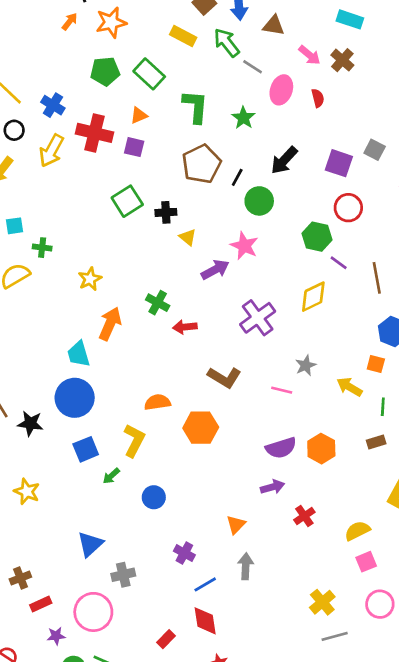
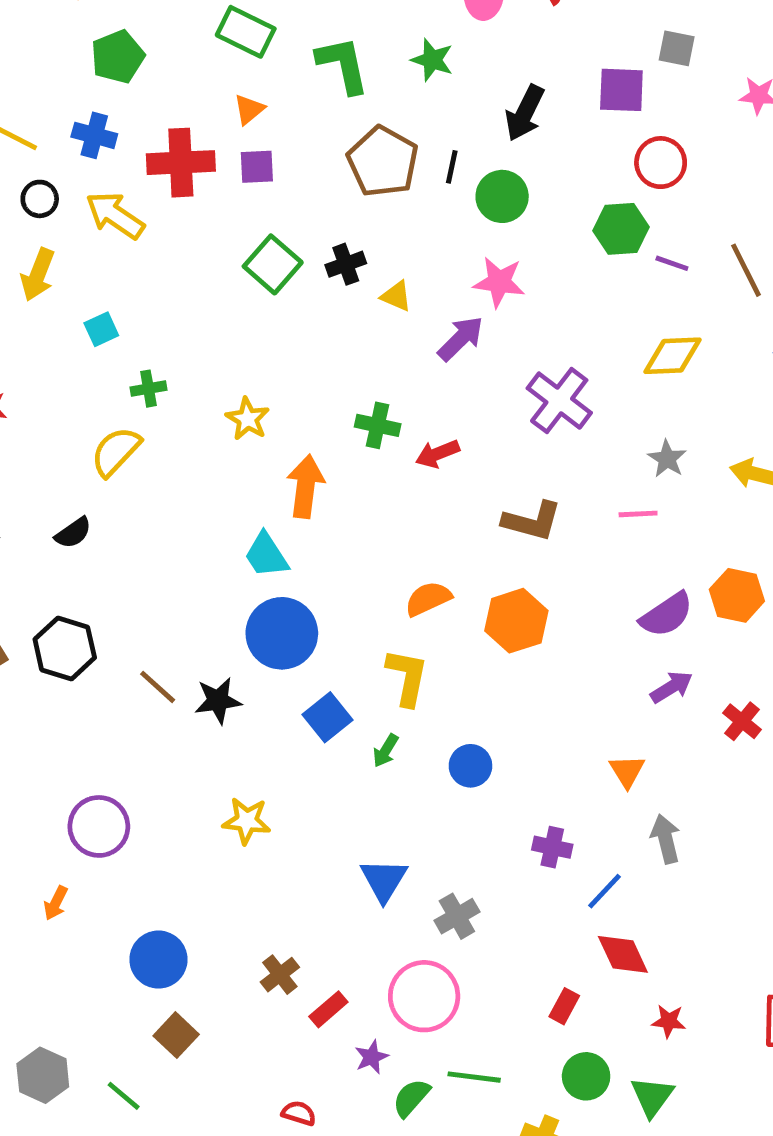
green pentagon: (105, 71) -> (118, 57), moved
yellow arrow: (51, 151) -> (115, 215), turned 112
cyan square: (14, 226) -> (101, 329), moved
yellow diamond: (313, 297) -> (672, 356), moved, turned 40

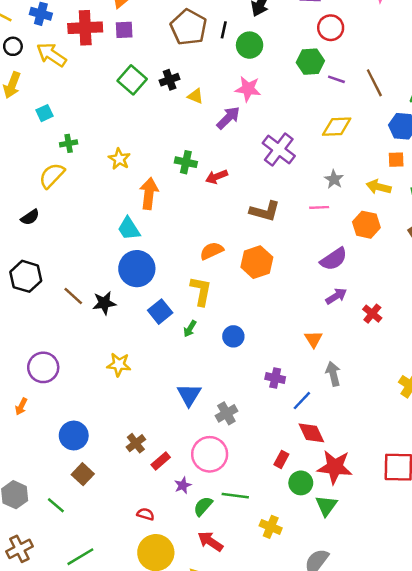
orange hexagon: (737, 595) -> (366, 225), moved
red star: (669, 1021) -> (335, 467), size x2.0
green circle: (586, 1076) -> (301, 483), moved

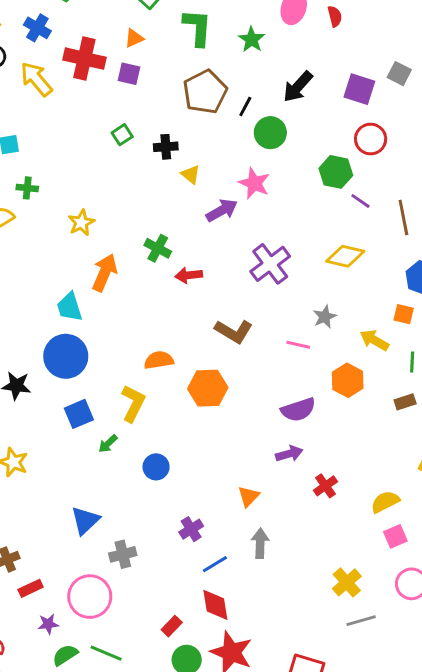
green square: (132, 80) -> (122, 135), size x0.6
purple cross: (275, 378) -> (191, 529), turned 30

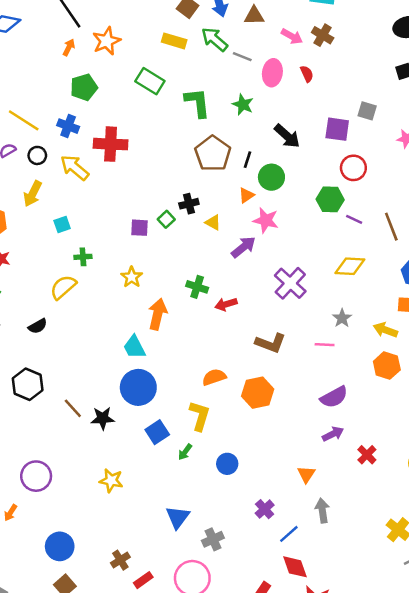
orange triangle: (134, 38) -> (246, 195), moved
purple square: (129, 74) -> (140, 228), moved
black arrow: (298, 87) -> (287, 136), turned -80
green square: (122, 135) -> (166, 219), moved
orange hexagon: (348, 380) -> (387, 366), moved

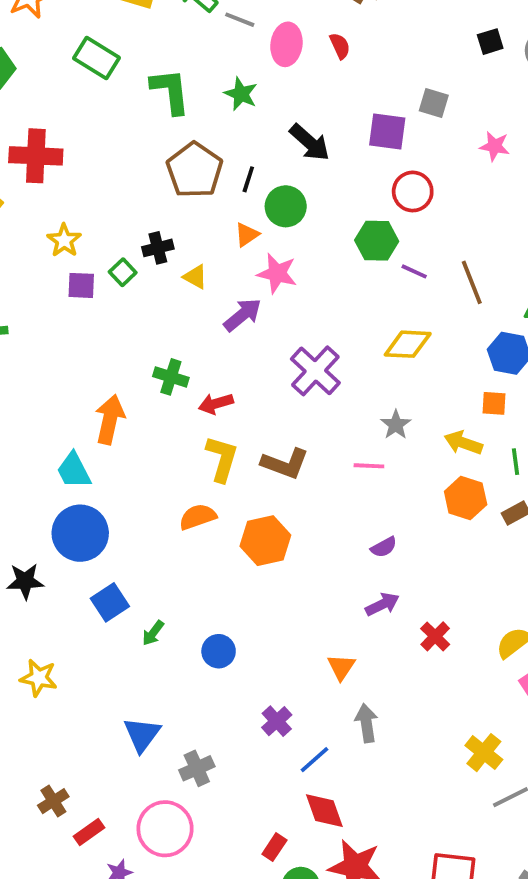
yellow star: (132, 277) -> (64, 240), moved
purple semicircle: (334, 397) -> (384, 547), size x0.6
yellow L-shape: (200, 416) -> (222, 459), moved

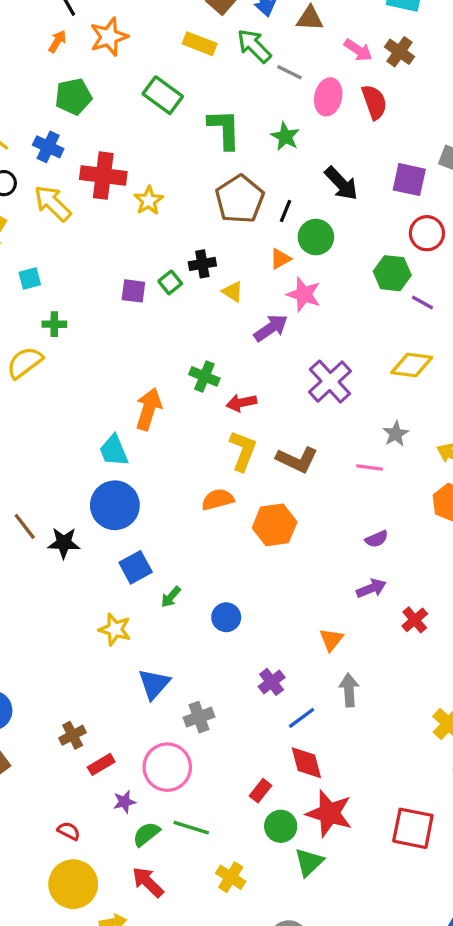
red semicircle: (340, 46) -> (374, 102), size x1.5
yellow star: (64, 240) -> (149, 201), moved
yellow star: (39, 678) -> (115, 629), moved

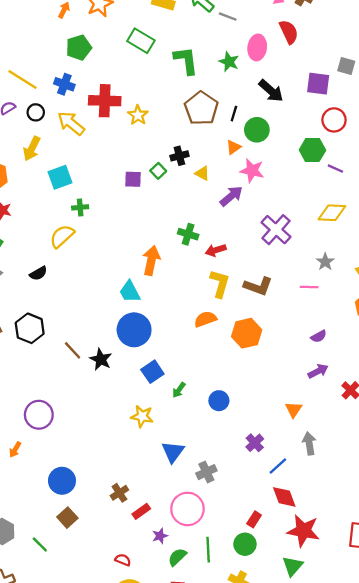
pink ellipse: (328, 97) -> (257, 47), moved
cyan square: (30, 278) -> (60, 177), size x1.5
black star: (64, 543) -> (101, 359), turned 30
green circle: (281, 826) -> (245, 544), moved
green line: (191, 828) -> (208, 550), turned 75

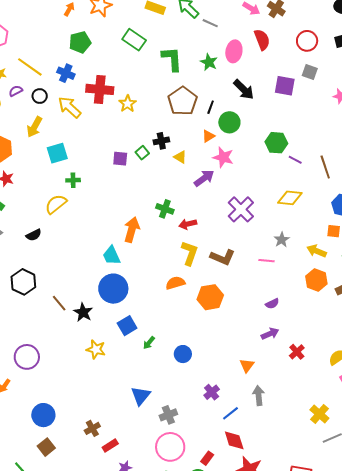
red circle: (334, 120) -> (307, 41), moved
yellow star: (142, 416) -> (96, 349), moved
pink circle: (187, 509) -> (170, 447), moved

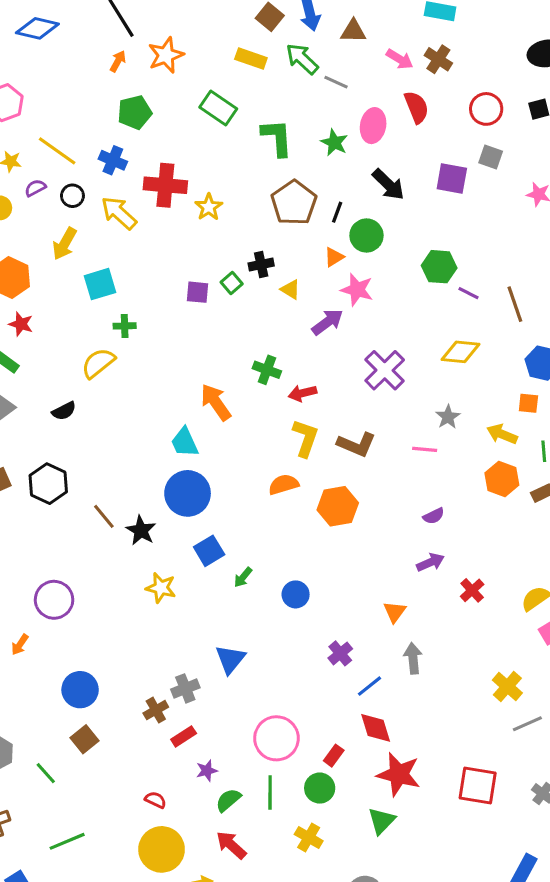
orange arrow: (132, 230) -> (216, 402), turned -50
gray cross: (168, 415) -> (185, 688), moved

